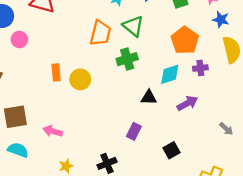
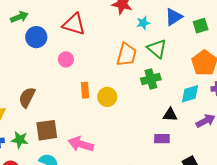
pink circle: (19, 39) -> (66, 59), moved
pink arrow: (53, 131) -> (81, 144), size x1.4
purple rectangle: (134, 131) -> (162, 139), moved, turned 63

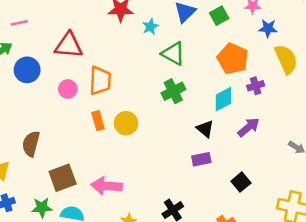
orange trapezoid: (127, 55) -> (100, 81), moved
black triangle: (170, 115) -> (205, 129), turned 49
green star: (20, 140) -> (42, 208), moved

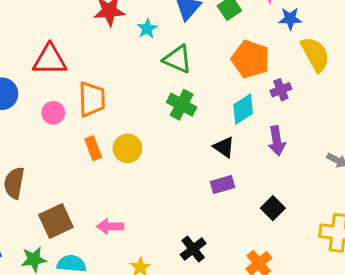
green cross: (173, 91) -> (182, 105), turned -30
purple arrow: (249, 127) -> (277, 141), turned 125
pink arrow: (106, 186) -> (110, 226), size x0.7

